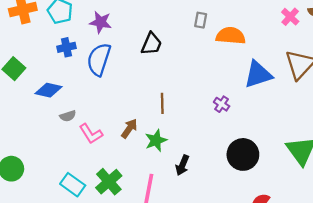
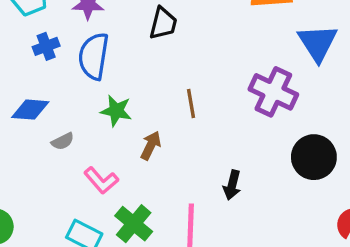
blue triangle: (258, 74) -> (318, 43), turned -36
purple cross: (222, 104) -> (273, 92), size x2.0
pink L-shape: (91, 134) -> (101, 180), moved
green star: (156, 140) -> (116, 111), moved, turned -30

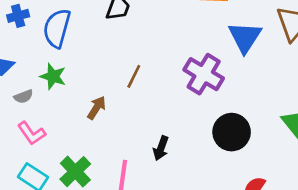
brown line: (191, 104) -> (134, 76), turned 30
green star: (116, 111) -> (53, 76), moved
pink L-shape: (101, 180) -> (32, 133), moved

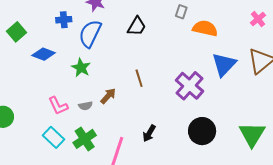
brown line: (134, 76) -> (139, 78), turned -54
gray semicircle: (23, 97) -> (85, 106), moved

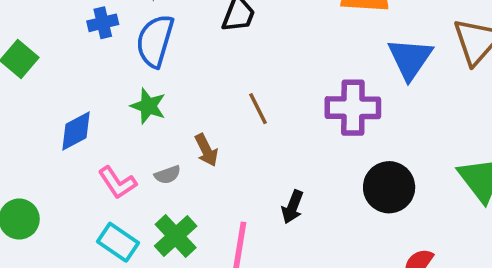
blue diamond: (44, 54) -> (76, 131), moved, turned -40
purple cross: (190, 86) -> (353, 108), turned -32
brown arrow: (108, 96) -> (206, 150), turned 120

